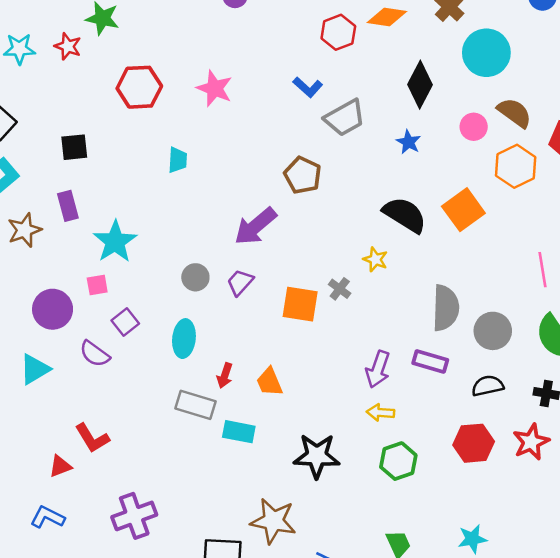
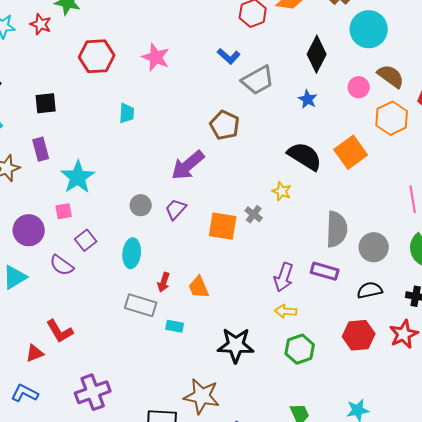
cyan rectangle: (239, 432) -> (175, 326), size x0.7

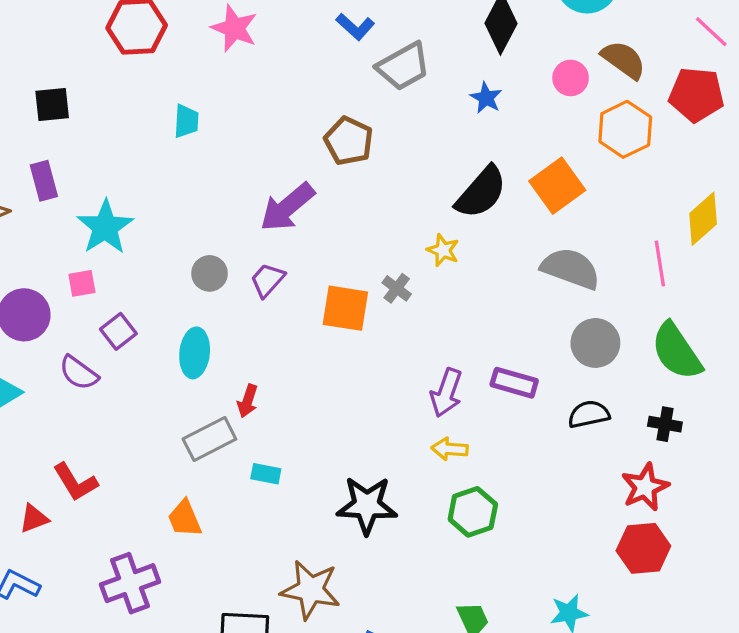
black semicircle: (305, 156) -> (481, 192), turned 99
gray semicircle: (337, 229) -> (571, 268), moved, turned -72
orange trapezoid: (199, 287) -> (185, 519), moved
gray rectangle: (141, 305) -> (209, 439), turned -44
red hexagon: (359, 335) -> (643, 548), moved

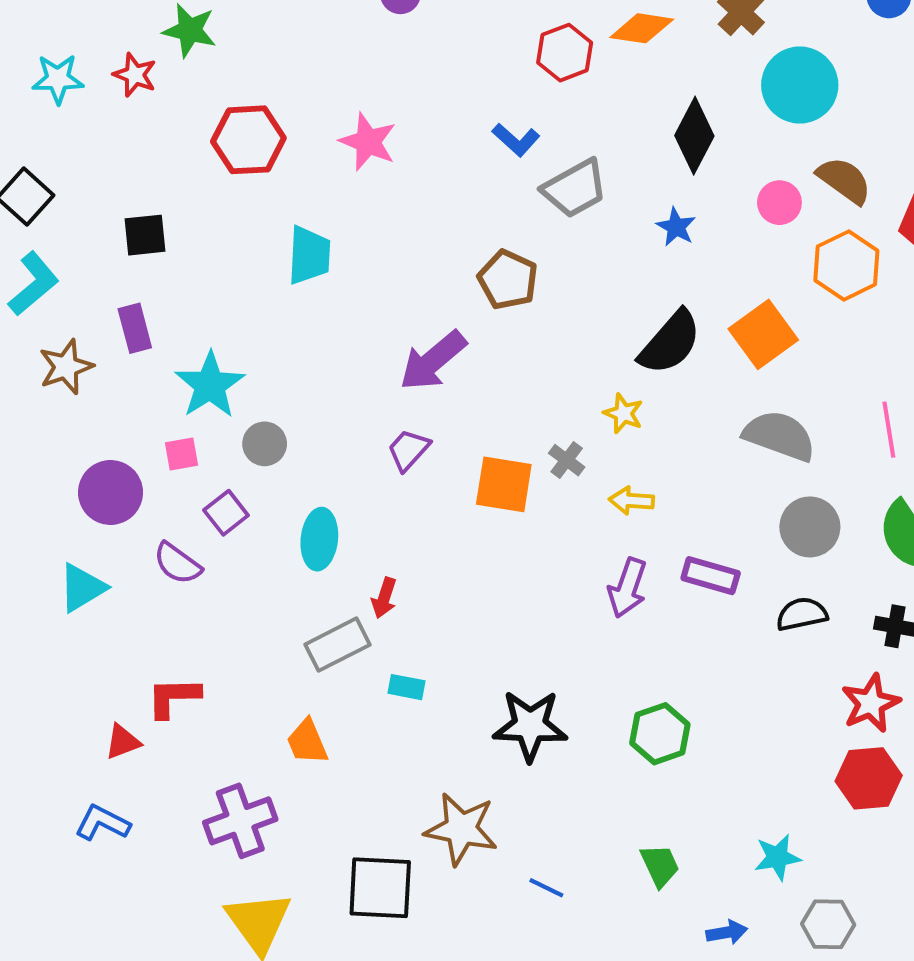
cyan trapezoid: (186, 121) -> (309, 255), size x1.4
gray circle: (209, 273) -> (265, 444), moved
yellow arrow: (450, 449) -> (631, 501), moved
red L-shape: (75, 482) -> (173, 697), turned 120

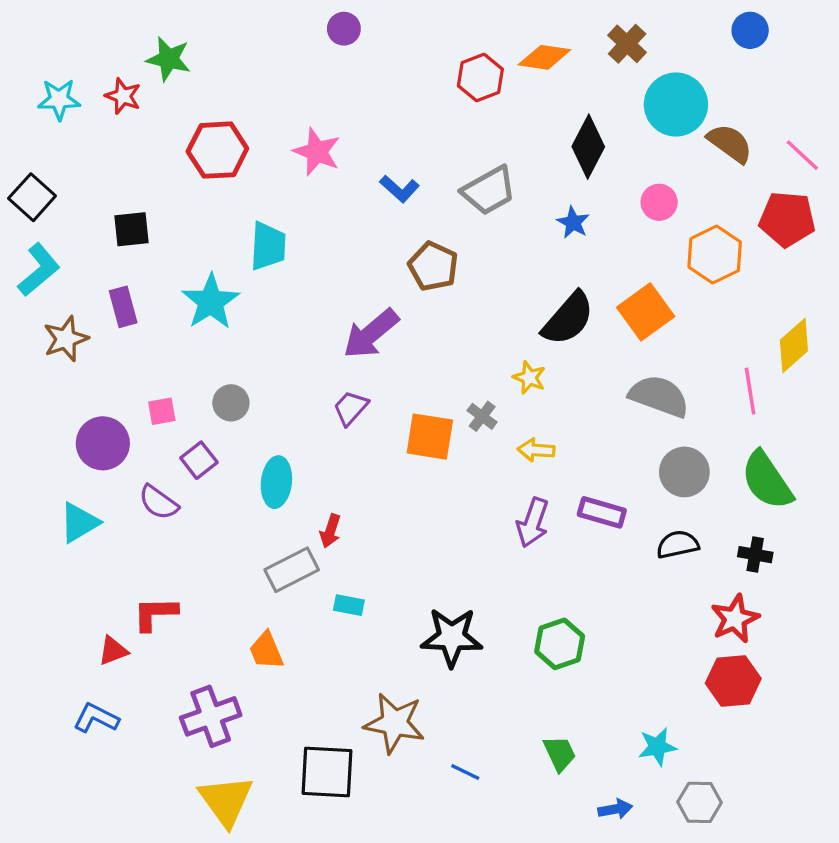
blue L-shape: (516, 140) -> (399, 189), moved
brown semicircle: (844, 180) -> (730, 143), moved
cyan star: (210, 385) -> (211, 302), moved

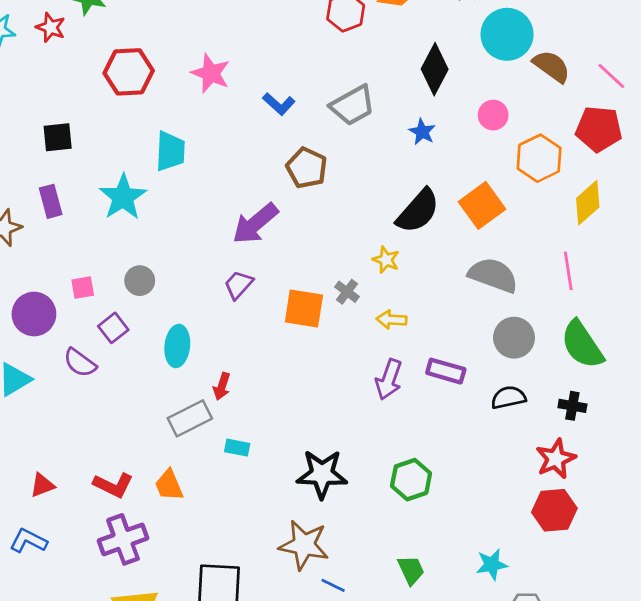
yellow diamond: (794, 346) -> (588, 203), moved
red L-shape: (155, 614) -> (113, 485), moved, turned -153
brown star: (394, 723) -> (304, 545), moved

